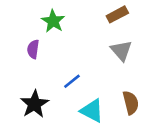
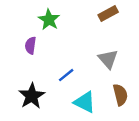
gray triangle: (121, 51) -> (108, 59), moved

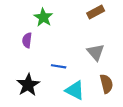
blue line: (66, 75) -> (59, 66), turned 48

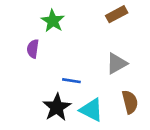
gray triangle: (96, 52) -> (117, 63), turned 42
black star: (28, 85) -> (57, 107), moved

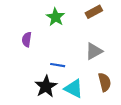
green star: (53, 21) -> (55, 17), moved

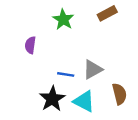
gray triangle: (94, 51) -> (93, 70), moved

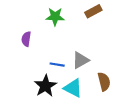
green star: (63, 19) -> (55, 17), turned -30

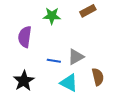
purple semicircle: (26, 39) -> (25, 37), size x1.5
black star: (45, 86) -> (24, 81), moved

